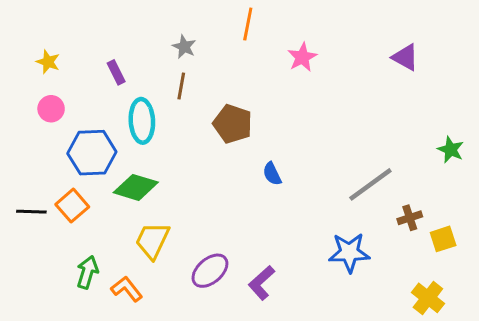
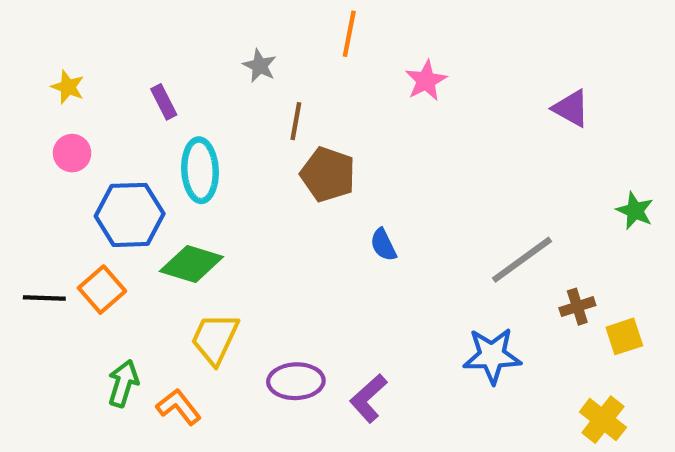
purple triangle: (405, 57) -> (571, 108), moved
brown line: (181, 86) -> (296, 121), moved
purple ellipse: (210, 271) -> (296, 381), turned 39

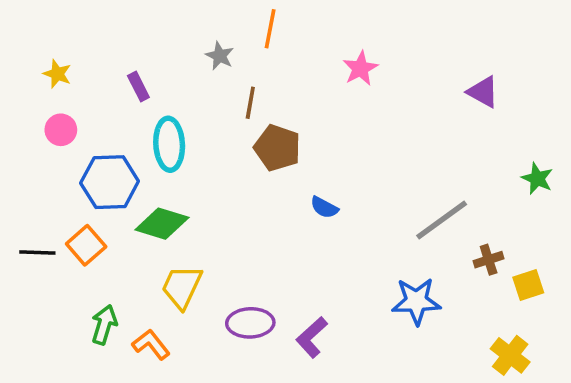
orange line: (349, 34) -> (270, 29), moved
blue semicircle: (383, 245) -> (324, 207), turned -36

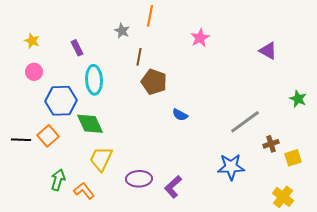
green diamond: (162, 224) -> (90, 124), turned 48

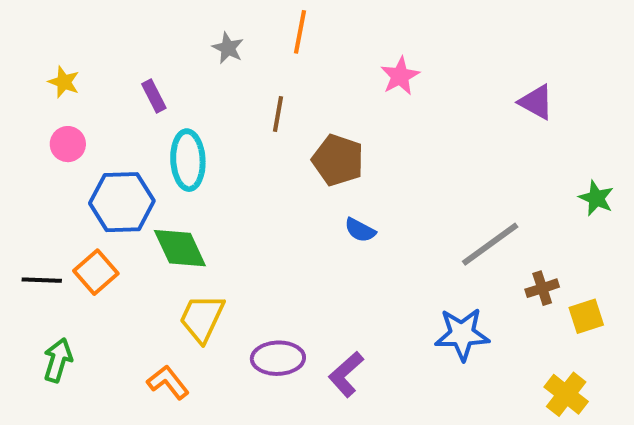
gray star: (122, 31) -> (228, 48), moved
brown pentagon: (154, 82) -> (338, 160), moved
green arrow: (58, 180) -> (58, 360), moved

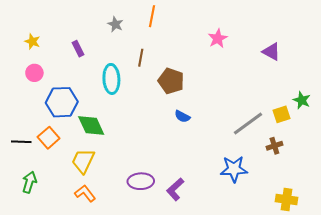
pink star: (400, 76) -> (218, 38), moved
cyan ellipse: (188, 160) -> (111, 79), moved
yellow square: (586, 316) -> (282, 114), moved
yellow trapezoid: (202, 318) -> (83, 161), moved
yellow cross: (566, 394) -> (287, 199), turned -30

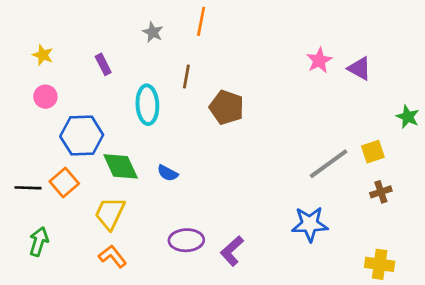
pink star: (218, 38) -> (319, 60), moved
green star: (302, 100) -> (408, 117), moved
blue semicircle: (182, 116) -> (168, 173), moved
brown cross: (274, 146) -> (381, 192), moved

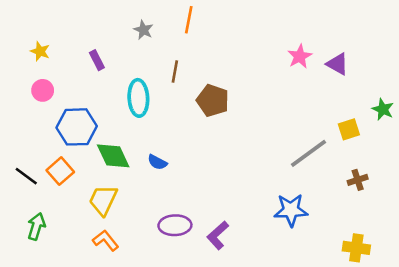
yellow square: (373, 152) -> (349, 129), moved
black line: (28, 188) -> (26, 176), turned 35

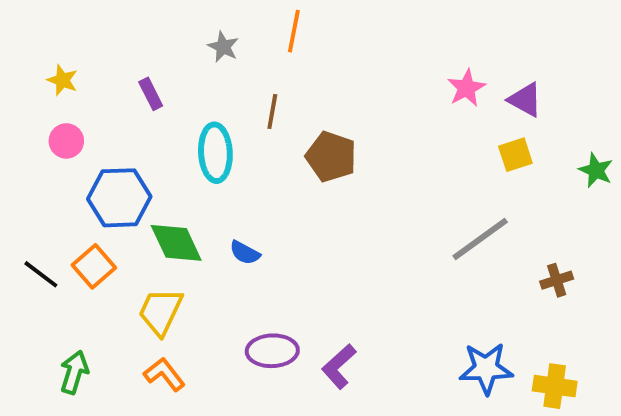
yellow square: (349, 129) -> (515, 155), moved
blue star: (291, 210) -> (486, 368), moved
green arrow: (36, 226) -> (74, 372), moved

